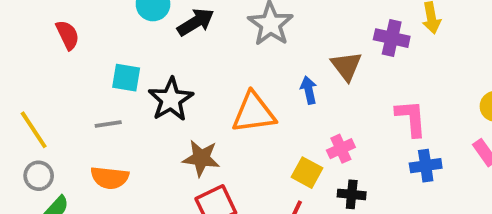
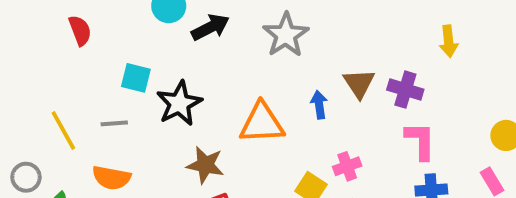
purple cross: (392, 38) -> (405, 90), moved
yellow line: (34, 130) -> (63, 131), moved
gray circle: (39, 176) -> (26, 177), moved

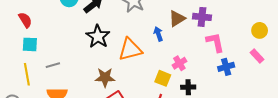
cyan square: (136, 78) -> (30, 44), moved
brown triangle: (359, 83) -> (177, 19), turned 42
black star: (179, 103) -> (98, 36), moved
yellow line: (63, 131) -> (27, 74), turned 30

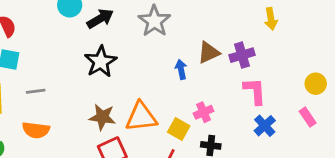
purple cross: (202, 17) -> (242, 55), turned -30
orange triangle: (130, 50) -> (141, 117), moved
blue cross: (226, 67) -> (265, 126), turned -35

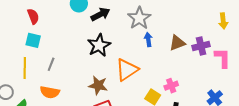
blue arrow: (181, 69) -> (148, 40), moved
gray line: (36, 91) -> (51, 64), turned -64
pink L-shape: (255, 91) -> (223, 58), moved
orange triangle: (141, 117) -> (127, 70), moved, turned -30

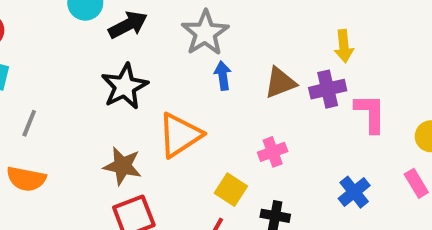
yellow arrow: (223, 21) -> (344, 46), moved
pink cross: (171, 86) -> (273, 152), moved

